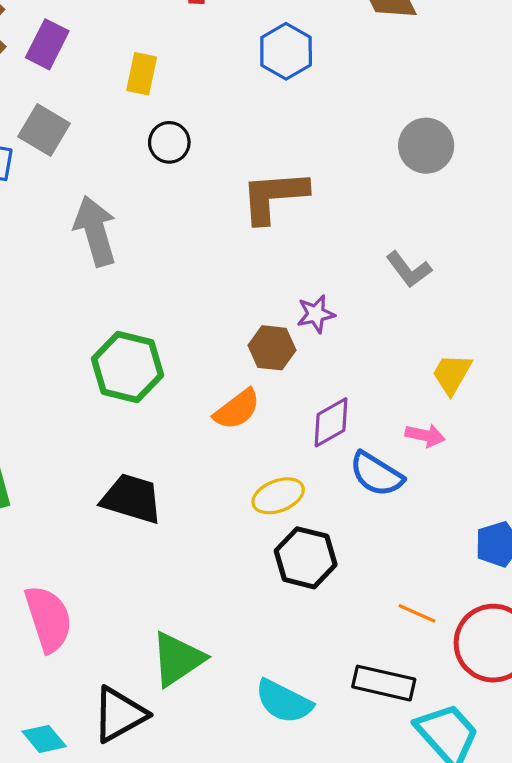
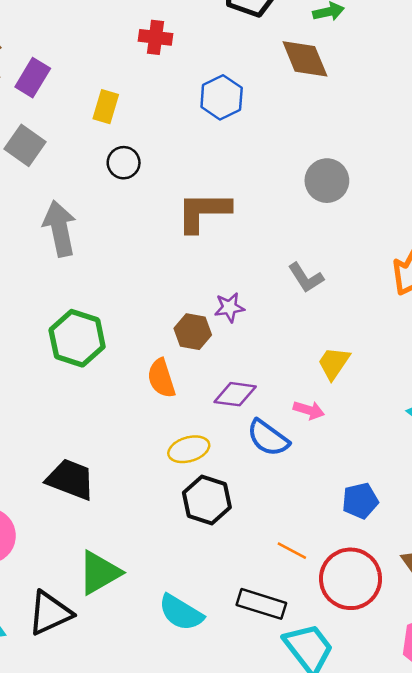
orange semicircle: (237, 409) -> (161, 378), turned 105
purple diamond: (331, 422) -> (235, 394), turned 33
black trapezoid: (132, 499) -> (71, 479), moved

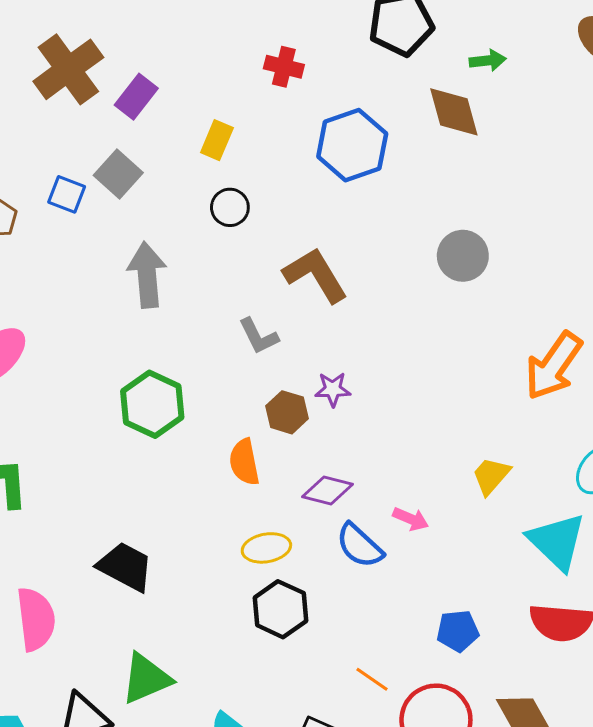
blue hexagon: (222, 97) -> (352, 145), size x1.4
brown L-shape: (203, 212) -> (316, 275), turned 52
gray L-shape: (306, 278) -> (258, 336), moved
yellow trapezoid: (334, 363) -> (491, 476), moved

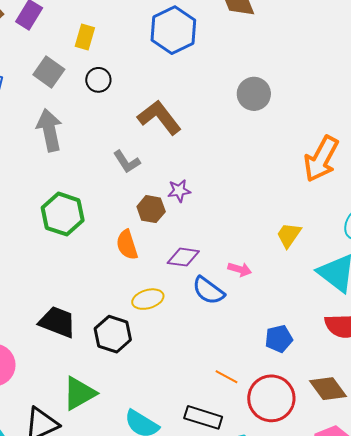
gray square: (118, 174) -> (49, 72), moved
black hexagon: (280, 609) -> (113, 334), moved

